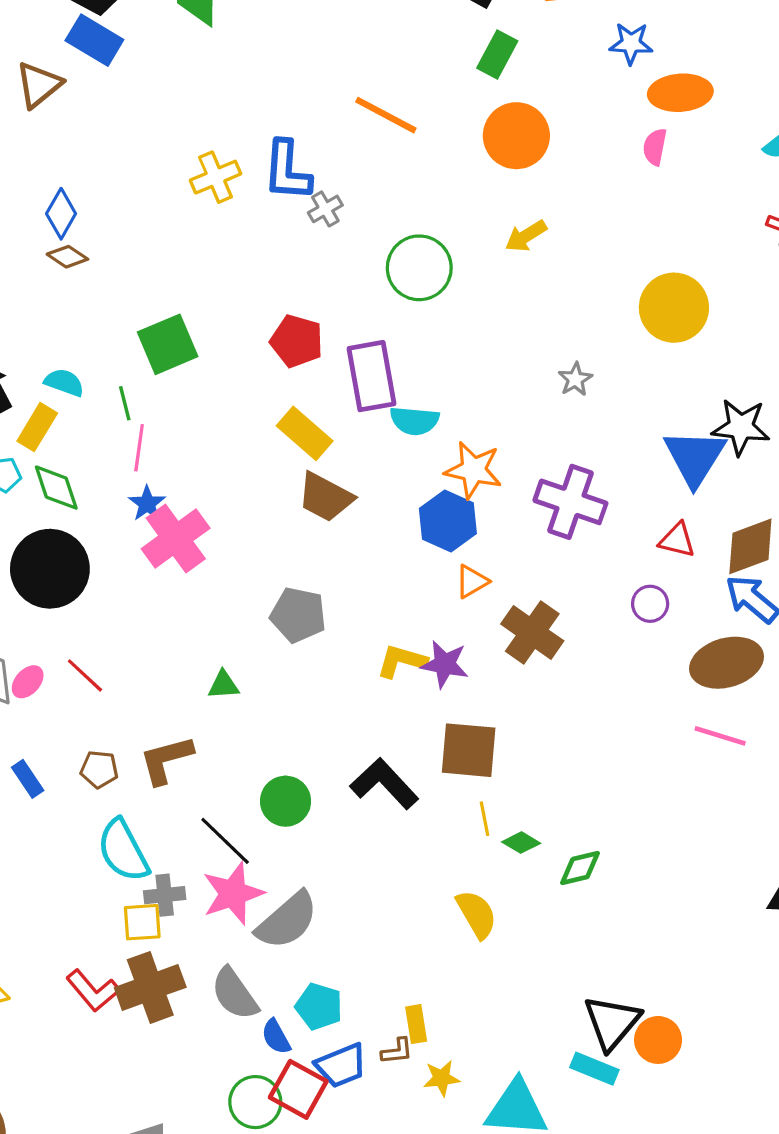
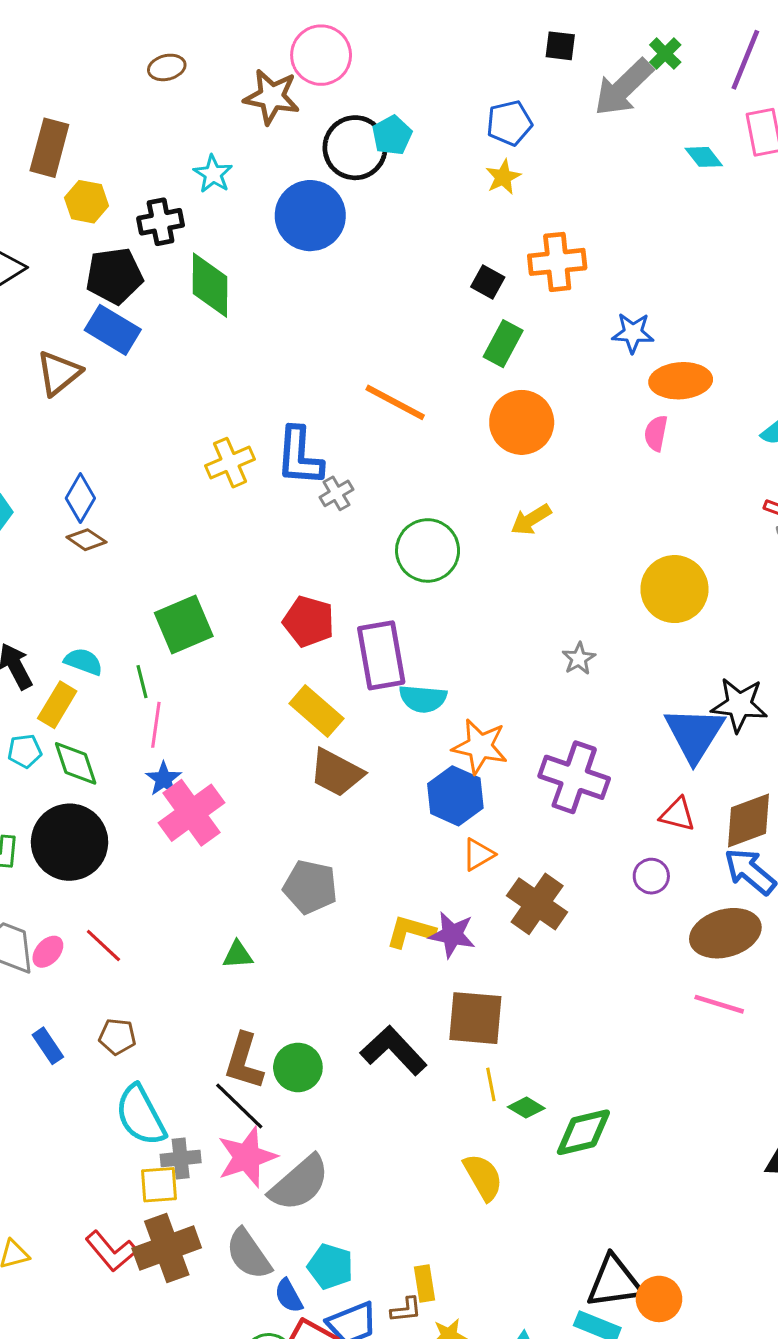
brown L-shape: (166, 760) -> (244, 1061), moved, turned -58
green diamond: (580, 868) -> (583, 1132), size x1.4
black triangle: (612, 1022) -> (614, 1282), turned 42

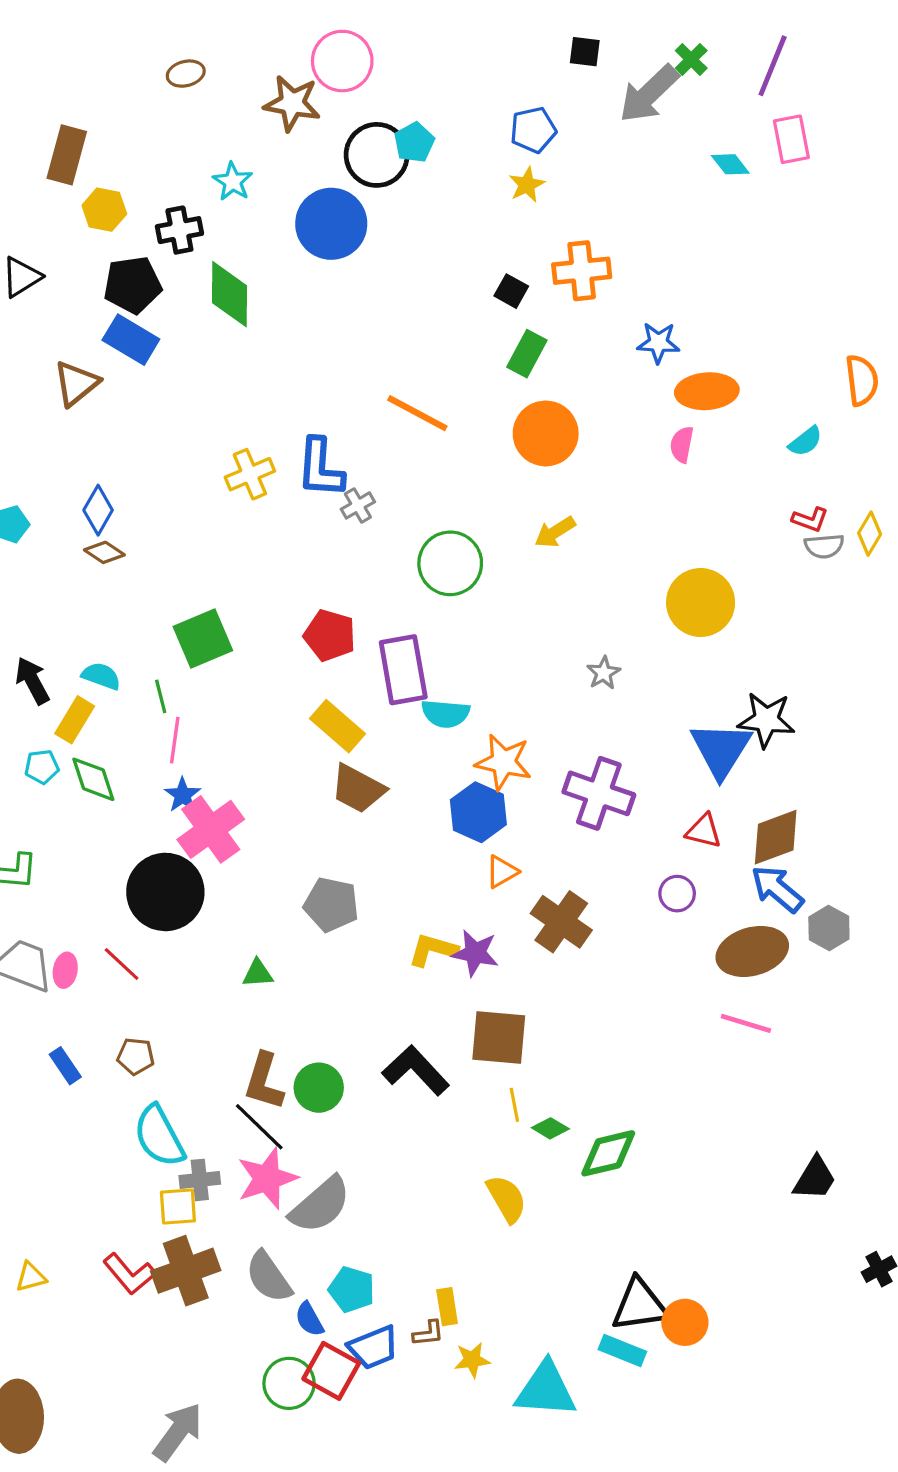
black circle: (70, 842) -> (165, 892), moved
pink ellipse: (48, 952) -> (65, 970), turned -32

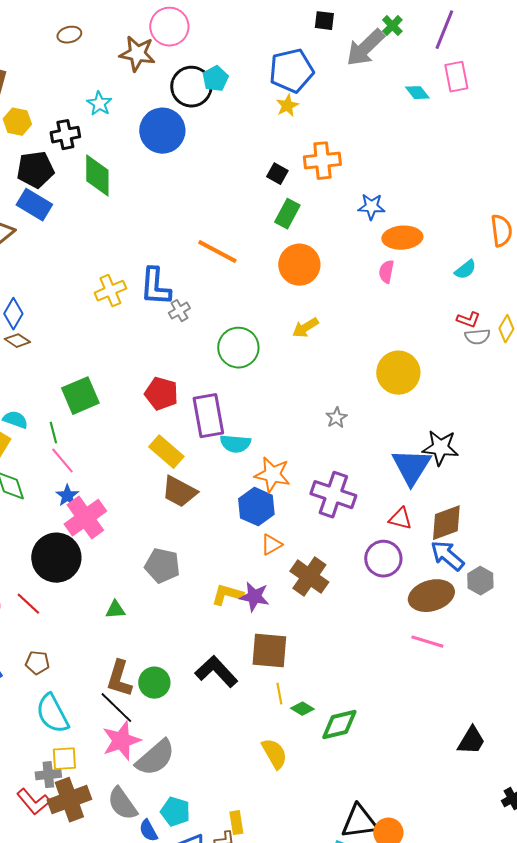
blue pentagon: (533, 130) -> (291, 71), size x1.5
pink line: (175, 740) -> (62, 461), turned -48
purple circle: (677, 894) -> (383, 559), size x1.6
gray cross: (200, 1180) -> (48, 775), moved

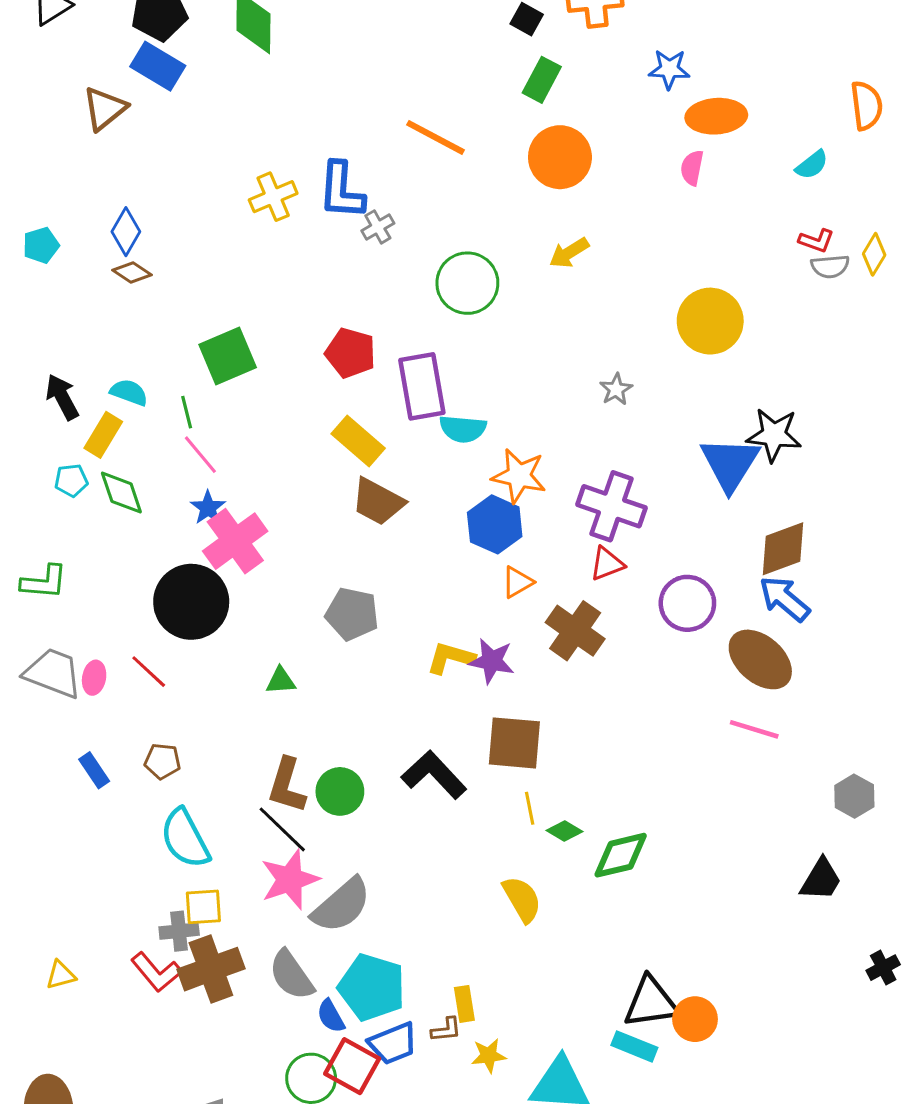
red triangle: (400, 519) -> (607, 564), moved, turned -35
gray hexagon: (480, 581) -> (854, 796), moved
brown ellipse: (431, 596) -> (760, 659), turned 57
cyan pentagon: (175, 812) -> (372, 987), size x1.5

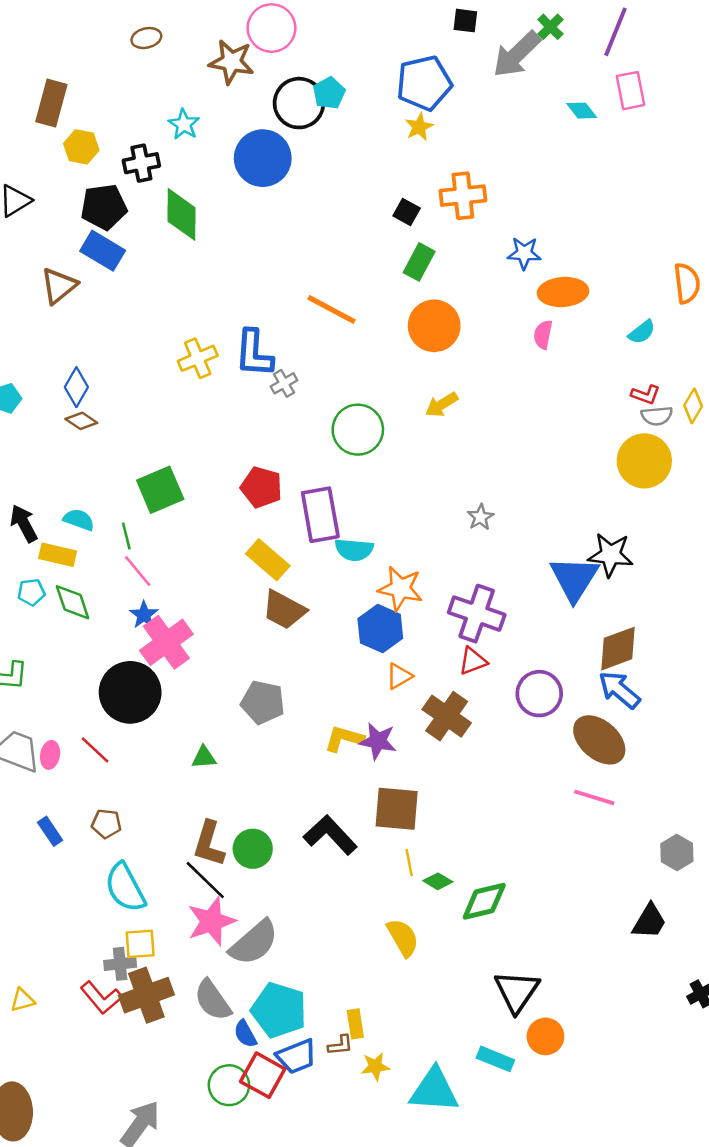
yellow circle: (710, 321) -> (644, 461), moved
yellow rectangle: (103, 435) -> (58, 555), turned 72
black triangle: (651, 1002) -> (517, 991), moved, turned -48

